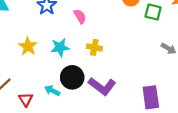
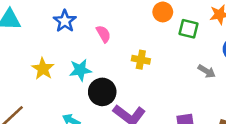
yellow cross: (94, 47) -> (141, 60), moved
black circle: (72, 77) -> (102, 92), moved

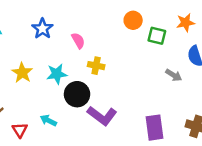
yellow cross: (141, 60) -> (96, 66), moved

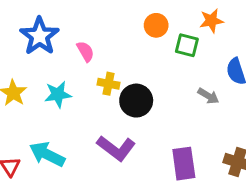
orange star: (186, 23) -> (211, 21), moved
blue star: (42, 29) -> (39, 36), size x1.4
black circle: (77, 94) -> (136, 101), moved
cyan arrow: (48, 120) -> (47, 154), size x1.6

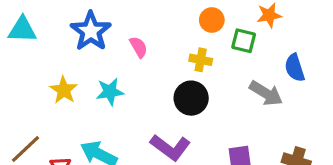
yellow cross: (109, 84) -> (201, 60), moved
gray arrow: (208, 96) -> (266, 93), size x1.5

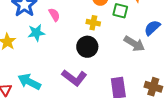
blue semicircle: (295, 68) -> (152, 28), turned 66
cyan star: (110, 92) -> (36, 33), moved

